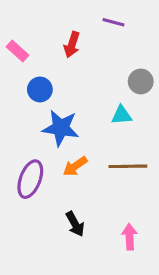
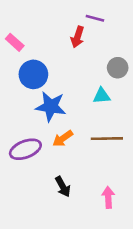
red arrow: (72, 45) -> (78, 37), moved
blue circle: (40, 89) -> (33, 74), size x1.4
purple ellipse: (30, 179) -> (25, 149), turned 48

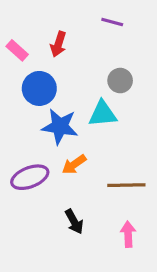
red arrow: (78, 37) -> (58, 44), moved
gray circle: (118, 68) -> (120, 81), moved
cyan triangle: (102, 96) -> (103, 114), moved, size x1.4
brown line: (107, 139) -> (126, 185), moved

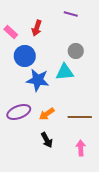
orange arrow: (74, 165) -> (47, 114), moved

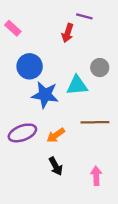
red arrow: (37, 28) -> (68, 33), moved
pink rectangle: (11, 32) -> (13, 28), moved
gray circle: (76, 51) -> (100, 68), moved
brown line: (80, 117) -> (95, 122), moved

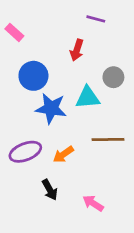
red arrow: (68, 33) -> (77, 50), moved
black arrow: (56, 166) -> (50, 190), moved
pink arrow: (96, 176) -> (93, 203), moved, turned -54

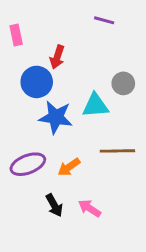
pink rectangle: (14, 32) -> (16, 35), turned 36
red arrow: (77, 50) -> (57, 57), moved
pink arrow: (93, 203) -> (90, 208), moved

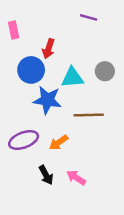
cyan triangle: (95, 105) -> (72, 77), moved
brown line: (117, 151) -> (89, 115), moved

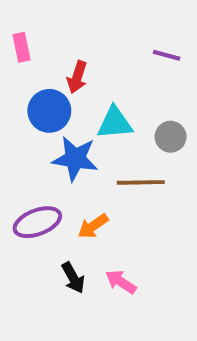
purple line: (89, 17) -> (167, 55), moved
gray circle: (105, 71) -> (171, 137), moved

